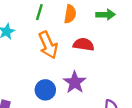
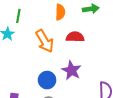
green line: (39, 12) -> (18, 16), moved

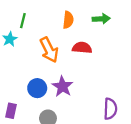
purple star: (72, 70) -> (62, 86), moved
blue circle: (47, 80) -> (37, 88), moved

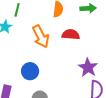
purple star: (62, 86) -> (88, 67), moved

